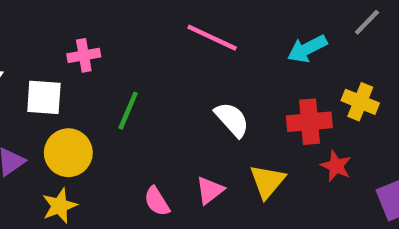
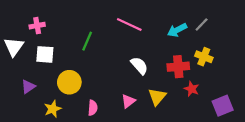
gray line: (367, 22) -> (202, 24), moved
pink cross: (84, 55) -> (37, 26), moved
green line: (128, 111) -> (87, 41), moved
yellow circle: (68, 153) -> (69, 82), moved
pink semicircle: (157, 201) -> (93, 108), moved, turned -144

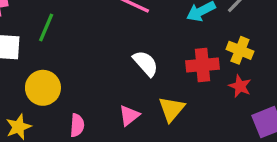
green line: (87, 41) -> (46, 28), moved
red star: (192, 89) -> (240, 86), moved

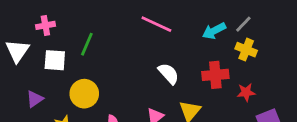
yellow cross: (240, 50) -> (246, 50), moved
red star: (240, 86) -> (246, 92), turned -30

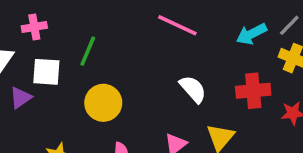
yellow circle: (84, 94) -> (103, 103), moved
purple triangle: (35, 99) -> (21, 98), moved

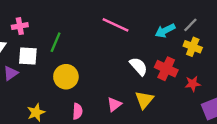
white semicircle: (193, 89) -> (139, 66), moved
red cross: (253, 91) -> (166, 69), turned 30

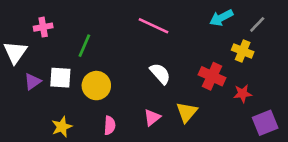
gray line: (190, 25) -> (257, 24), moved
cyan arrow: (165, 31) -> (221, 18), moved
white square: (28, 56) -> (60, 78), moved
white semicircle: (139, 66) -> (160, 74), moved

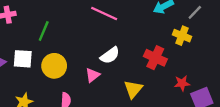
white semicircle: (160, 74) -> (110, 55), turned 96
red star: (243, 94) -> (182, 83), moved
pink triangle: (152, 117) -> (93, 75), moved

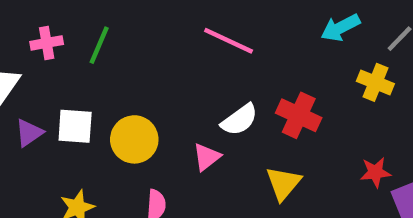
green line: (44, 31) -> (99, 45), moved
red cross: (155, 58) -> (299, 115), moved

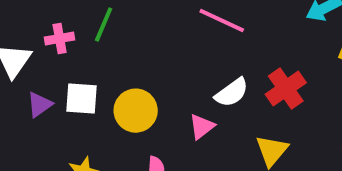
pink cross: (47, 43) -> (60, 38), moved
red cross: (299, 115) -> (286, 89), turned 30

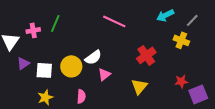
white semicircle: (232, 93) -> (93, 57), moved
white square: (82, 99) -> (44, 70), moved

